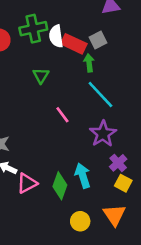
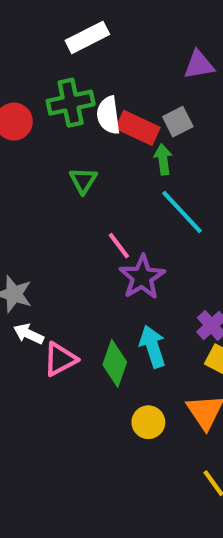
purple star: (103, 134) -> (142, 277), moved

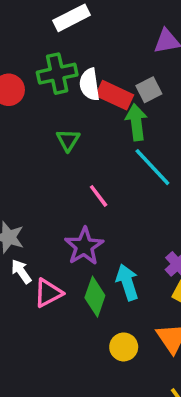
green arrow: (163, 159) -> (136, 122), size x1.4
purple star: (142, 277) -> (84, 246), moved
white arrow: (29, 334) -> (21, 271), turned 30

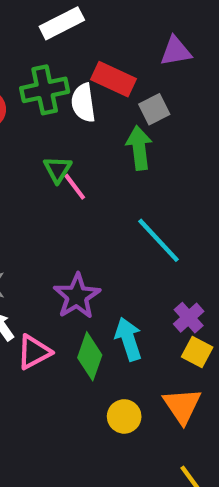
red rectangle: (115, 95) -> (113, 79), moved
cyan line: (152, 167) -> (159, 240), moved
pink line: (99, 196) -> (75, 187), moved

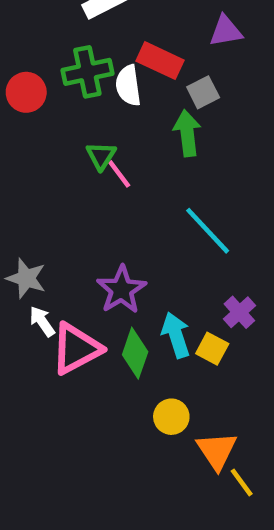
pink triangle: (34, 352) -> (76, 349), size x1.4
yellow square: (197, 352) -> (212, 349), moved
orange triangle: (182, 406) -> (217, 451), moved

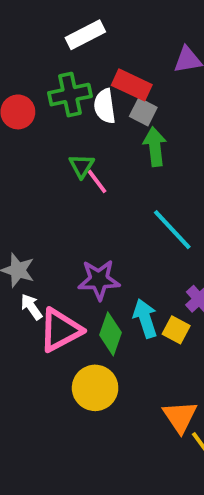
gray square: (203, 92) -> (143, 112), moved, turned -36
purple star: (121, 290) -> (99, 280), turned 30
yellow circle: (171, 417) -> (95, 388), moved, size x1.5

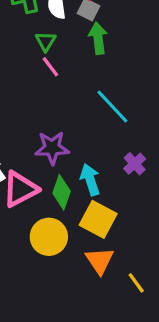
green triangle: (82, 166) -> (46, 41), moved
yellow square: (176, 330) -> (98, 219), moved, size x1.6
orange triangle: (180, 417) -> (100, 261), moved

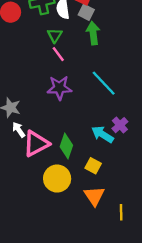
purple star: (52, 148) -> (59, 88), moved
cyan arrow: (90, 180) -> (102, 134), moved, turned -40
yellow square: (98, 219) -> (93, 166), size x0.6
yellow line: (136, 283) -> (121, 212), turned 35

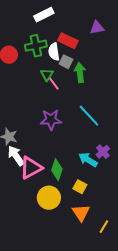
gray square: (86, 12) -> (66, 62), moved
pink line: (58, 54) -> (54, 84), moved
white arrow: (19, 130) -> (16, 156), size x1.5
yellow line: (121, 212) -> (104, 227), turned 32

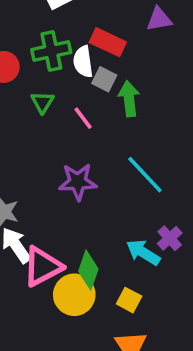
green triangle: (47, 75) -> (42, 102), moved
yellow circle: (49, 198) -> (74, 295), moved

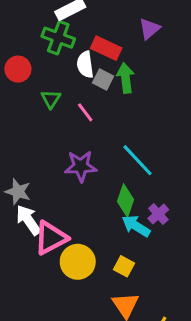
purple triangle: (159, 19) -> (149, 29), turned -30
green cross: (51, 51) -> (58, 38), moved, turned 32
green arrow: (129, 99) -> (125, 78), moved
green diamond: (88, 270) -> (125, 201), moved

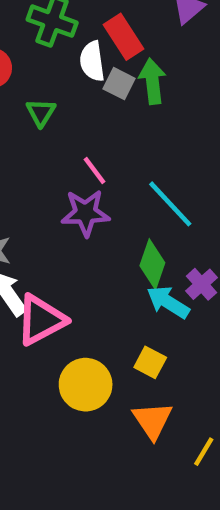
red rectangle: (106, 48) -> (123, 37), turned 32
pink line: (85, 112) -> (94, 171), moved
yellow circle: (78, 262) -> (86, 385), moved

